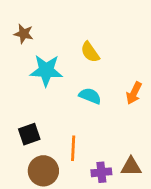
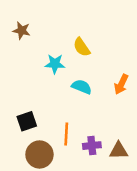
cyan star: (46, 70) -> (55, 64), moved, size x0.7
purple cross: (101, 172) -> (92, 146), moved

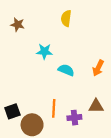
yellow semicircle: (82, 47) -> (66, 18), moved, turned 42
black square: (27, 121) -> (12, 111), moved
brown triangle: (119, 151) -> (96, 106), moved

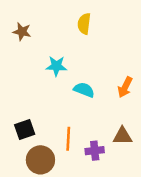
black square: (12, 111) -> (25, 129), moved

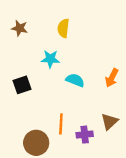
yellow semicircle: (84, 24) -> (63, 28), moved
black square: (25, 129) -> (22, 85), moved
brown triangle: (122, 136) -> (109, 122), turned -42

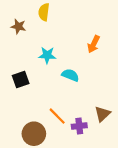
yellow semicircle: (63, 28) -> (44, 12), moved
orange arrow: (112, 78) -> (94, 44), moved
orange line: (61, 124) -> (57, 116), turned -48

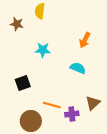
cyan semicircle: (70, 75) -> (78, 68), moved
black square: (21, 80) -> (23, 83), moved
orange line: (57, 116) -> (52, 105), turned -30

